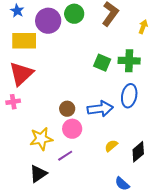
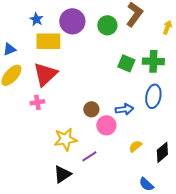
blue star: (17, 11) -> (36, 19), moved
green circle: (74, 14) -> (107, 25), moved
blue arrow: (100, 109) -> (124, 109), size x0.7
pink circle: (72, 129) -> (106, 125), moved

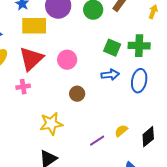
blue arrow: (124, 109) -> (110, 75), moved
pink circle: (106, 125) -> (67, 60), moved
purple line: (89, 156) -> (97, 141), moved

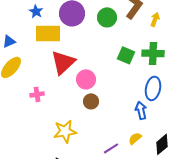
yellow arrow: (153, 12) -> (155, 19), moved
red triangle: (31, 59) -> (63, 62), moved
pink circle: (67, 60) -> (86, 79), moved
blue arrow: (110, 75) -> (141, 110), moved, turned -96

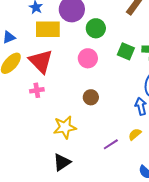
green circle: (107, 17) -> (96, 28), moved
red triangle: (63, 62) -> (41, 61), moved, turned -32
pink circle: (86, 79) -> (88, 58), moved

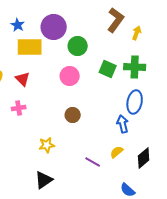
red triangle: (41, 61) -> (23, 79), size x0.6
yellow star: (65, 127) -> (47, 145), size x0.7
purple line: (111, 144) -> (93, 162), turned 63

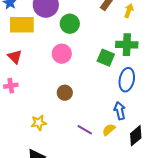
green square: (108, 69) -> (106, 58), moved
blue arrow: (123, 124) -> (120, 111), moved
purple line: (93, 162) -> (85, 130), moved

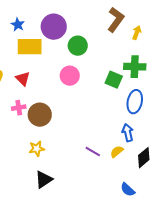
brown circle: (65, 93) -> (40, 115), moved, size x1.5
yellow star: (39, 123) -> (37, 149), moved

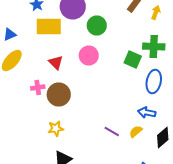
red triangle: (23, 79) -> (56, 62), moved
blue arrow: (128, 133) -> (147, 112), turned -66

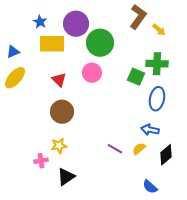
yellow arrow: (156, 12) -> (159, 30), turned 112
green circle: (97, 26) -> (100, 43), size x1.4
pink cross: (38, 88) -> (41, 161), moved

